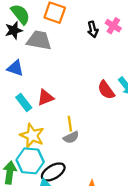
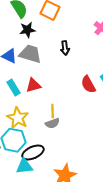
black arrow: (93, 29) -> (65, 48), moved
black star: (14, 30) -> (27, 30), moved
gray trapezoid: (39, 40) -> (30, 54), moved

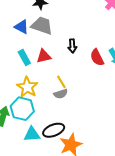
black arrow: (65, 48) -> (72, 46), moved
yellow line: (53, 111) -> (61, 82), turned -32
black ellipse: (33, 152) -> (54, 130), moved

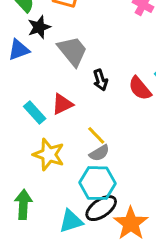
gray trapezoid: (42, 26) -> (72, 51), moved, turned 45
blue triangle: (22, 27) -> (19, 50), moved, turned -35
cyan hexagon: (22, 109) -> (97, 183), moved

